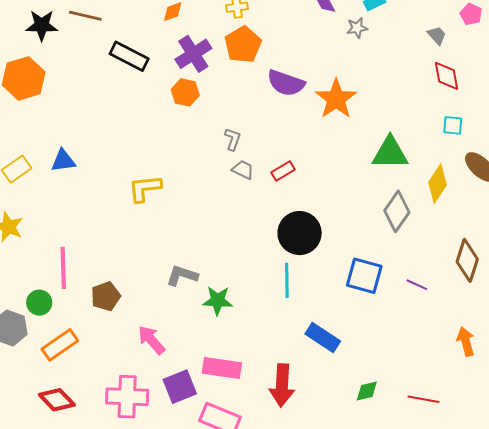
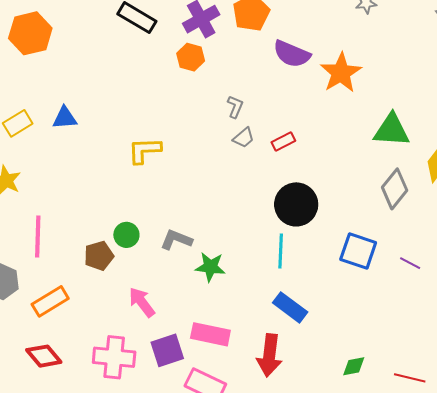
gray trapezoid: (243, 170) -> (244, 138), turned 110
pink line: (63, 268) -> (38, 237), moved
green circle: (39, 303) -> (126, 235), moved
blue rectangle: (323, 337) -> (290, 307), moved

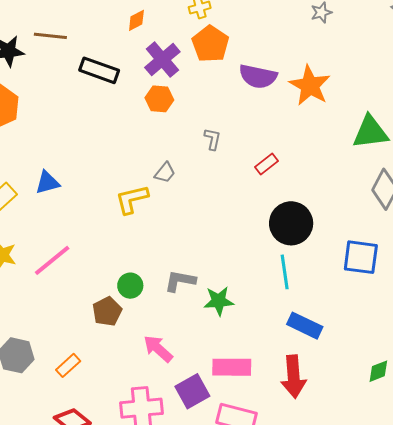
gray trapezoid: (244, 138) -> (165, 173), moved
pink line: (38, 237) -> (52, 260), moved, turned 60
orange rectangle: (50, 301) -> (68, 365), size x0.7

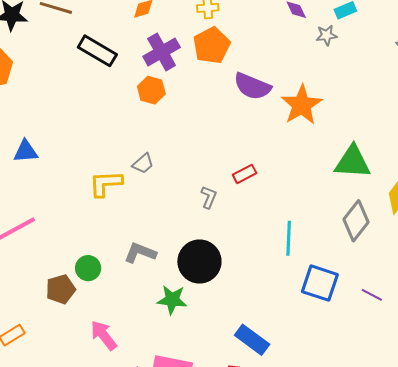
gray L-shape: (213, 139) -> (209, 197), moved
black circle: (291, 223) -> (199, 262), moved
cyan line: (285, 272) -> (289, 238), moved
gray L-shape: (180, 281) -> (140, 253), moved

